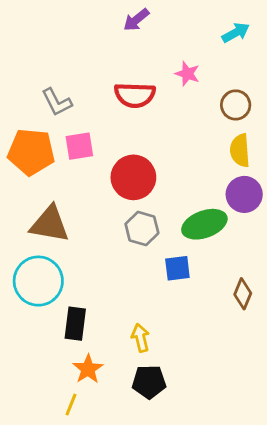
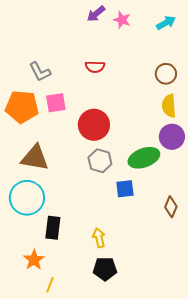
pink star: (187, 74) -> (122, 20), moved
red semicircle: (135, 95) -> (95, 67), size x0.7
orange star: (88, 369) -> (34, 260), moved

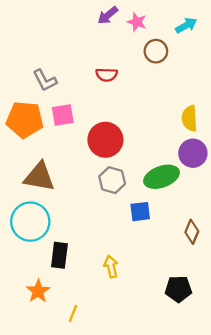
brown circle: (166, 74) -> (156, 51), moved
black pentagon: (105, 269) -> (178, 289), moved
yellow line: (50, 285) -> (73, 314), moved

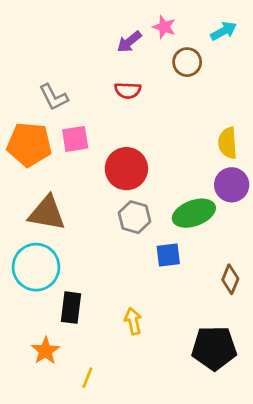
purple arrow: (108, 15) -> (129, 42), moved
black pentagon: (178, 289) -> (214, 348), size x1.4

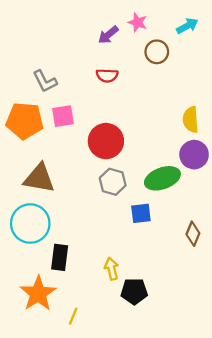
black pentagon: (214, 348) -> (134, 291), moved, size x0.7
orange star: (45, 351) -> (38, 294), size x1.5

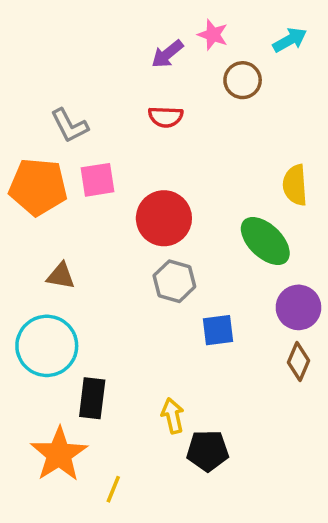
purple circle: (194, 155) -> (298, 307), moved
brown triangle: (39, 178) -> (61, 276), size x0.6
green ellipse: (162, 178) -> (265, 241), moved, turned 64

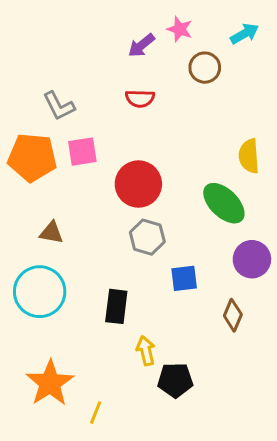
brown diamond: (298, 362) -> (233, 315), moved
black rectangle: (92, 398) -> (116, 306), moved

